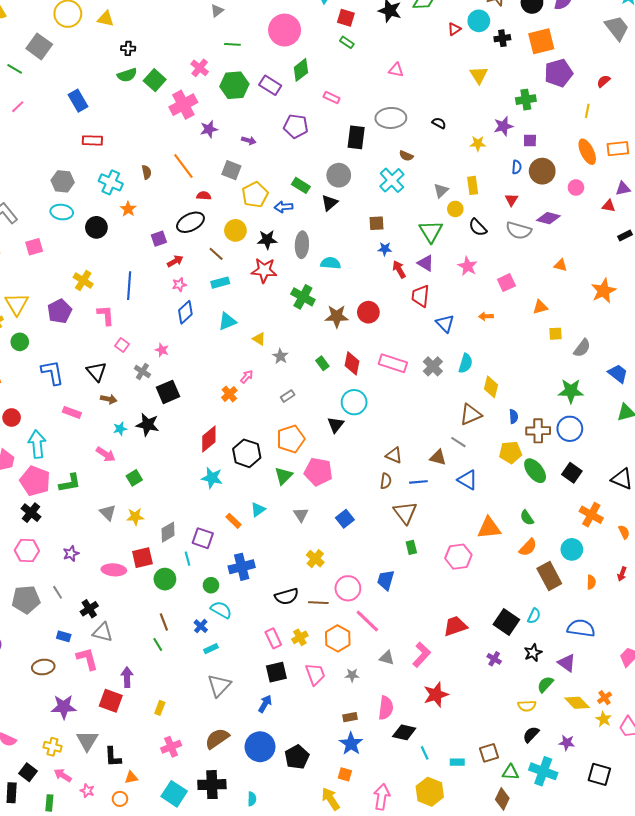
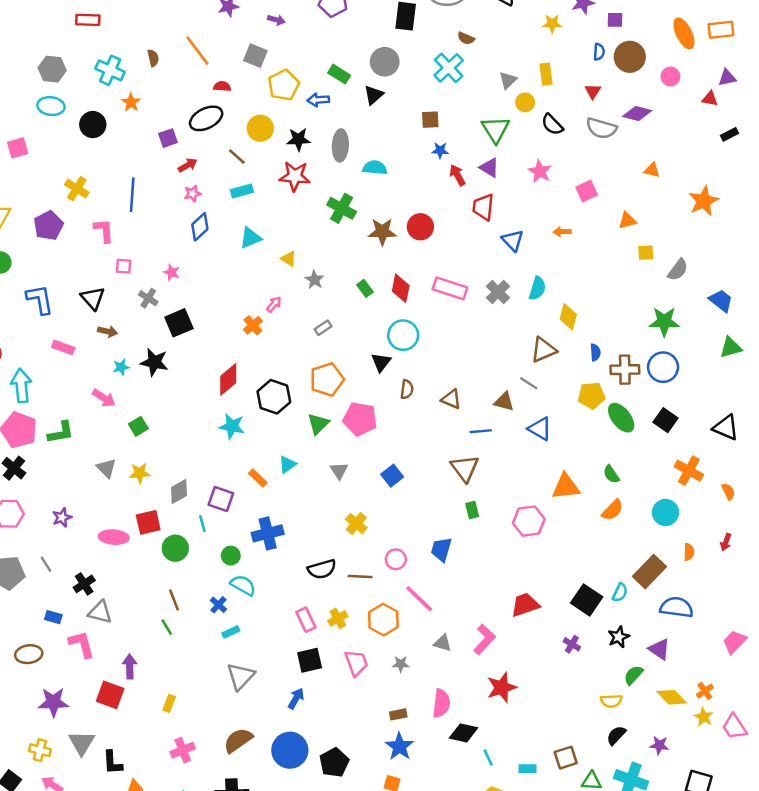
pink square: (122, 345) -> (124, 266), turned -32
brown semicircle: (386, 481) -> (407, 389), moved
brown rectangle: (549, 576) -> (649, 572), moved, turned 72
pink circle: (348, 588) -> (396, 559), size x0.7

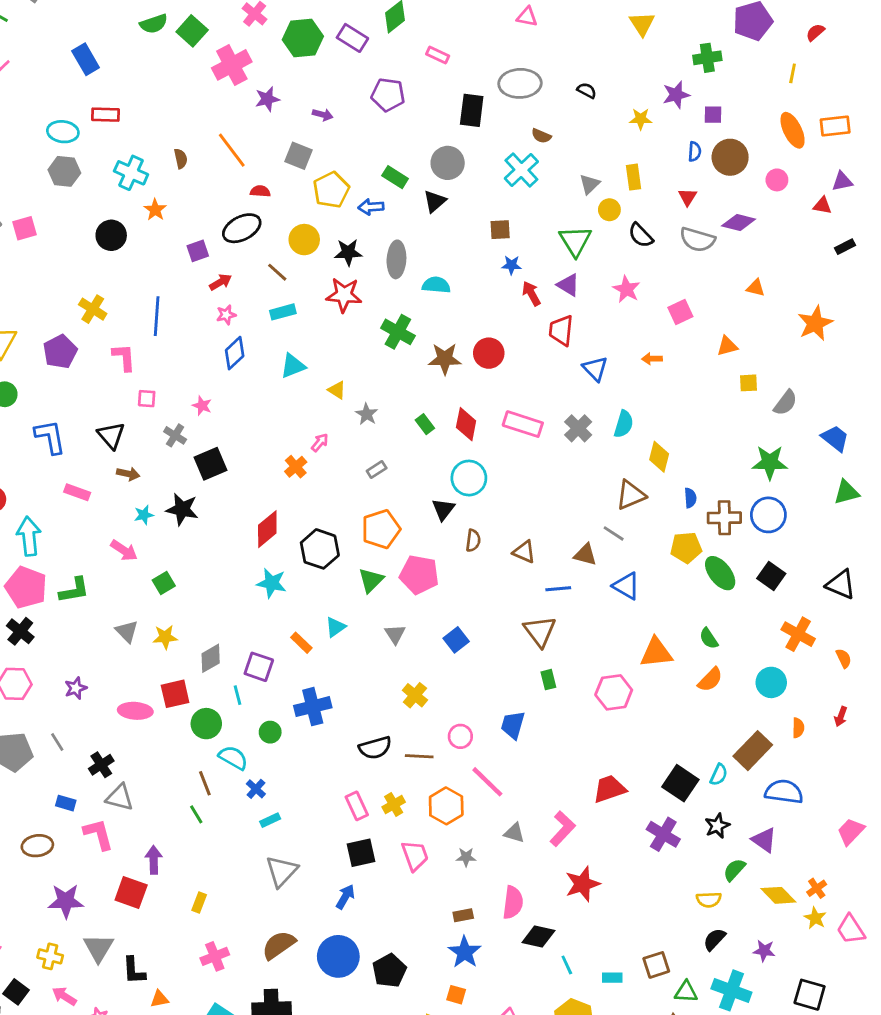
cyan ellipse: (51, 106) -> (63, 132), moved
pink square: (18, 148) -> (25, 228), moved
cyan semicircle: (243, 585) -> (233, 758), moved
purple cross: (572, 644) -> (663, 834), size x1.6

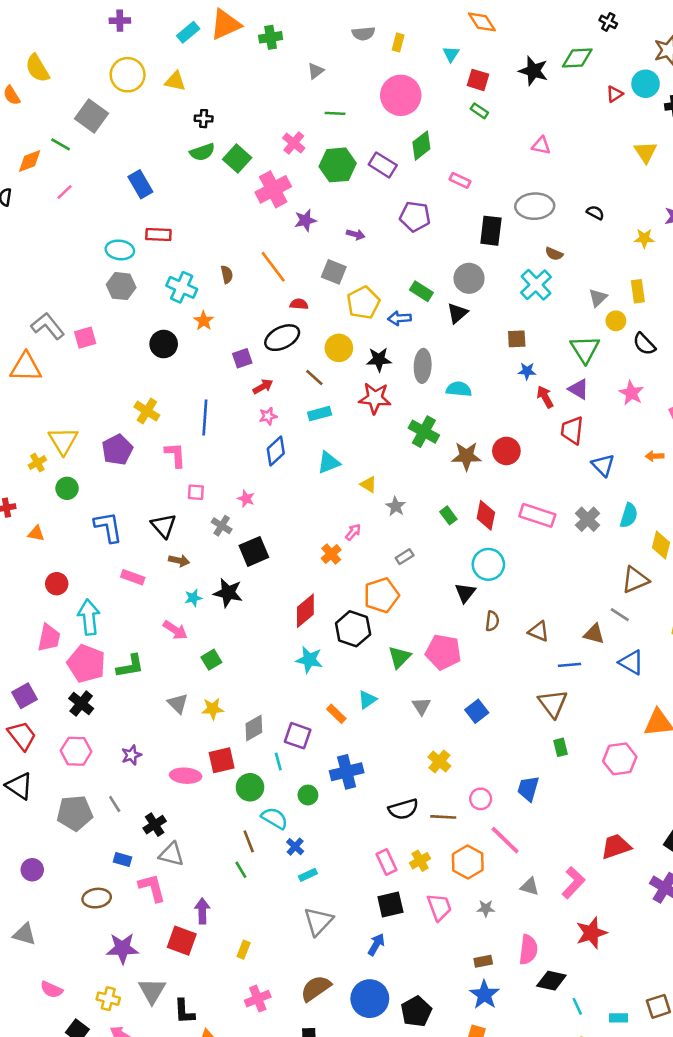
orange pentagon: (381, 529) -> (381, 595), moved

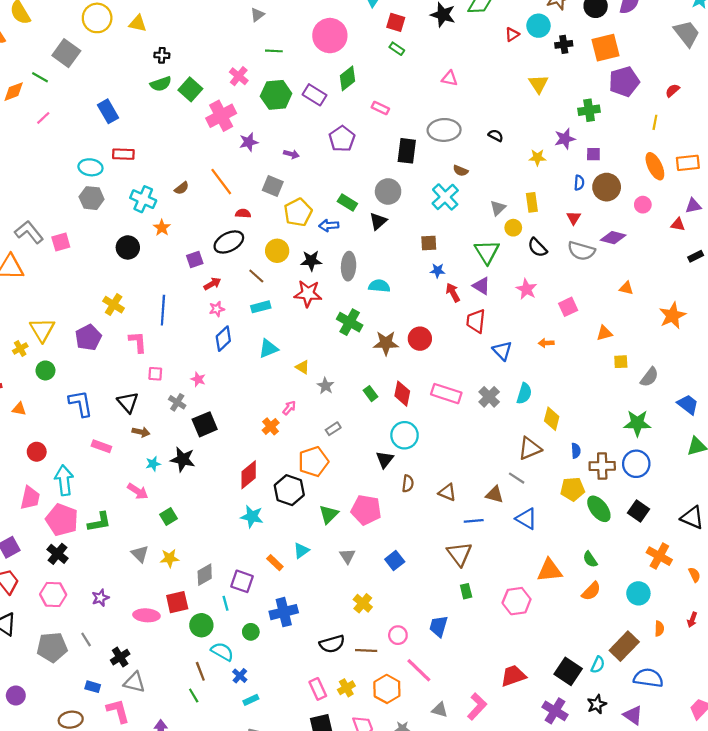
purple pentagon: (415, 216) -> (342, 139), turned 30
brown semicircle: (227, 274) -> (182, 188), turned 64

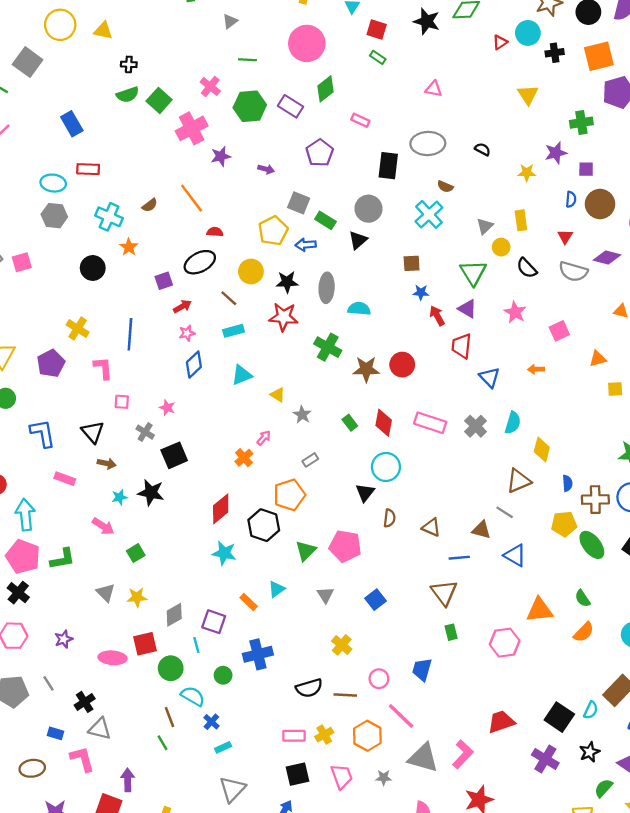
gray square: (273, 186) -> (299, 203), moved
pink rectangle: (318, 689) -> (294, 736), turned -65
gray triangle: (440, 710) -> (423, 758), size x1.8

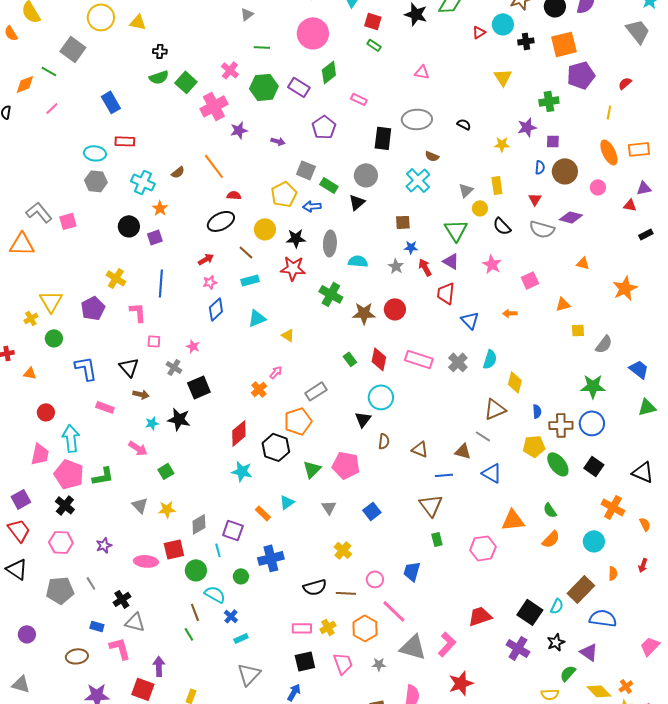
purple square: (164, 281) -> (155, 237), moved
gray star: (302, 415) -> (396, 266), moved
gray rectangle: (310, 460) -> (316, 391), size x1.5

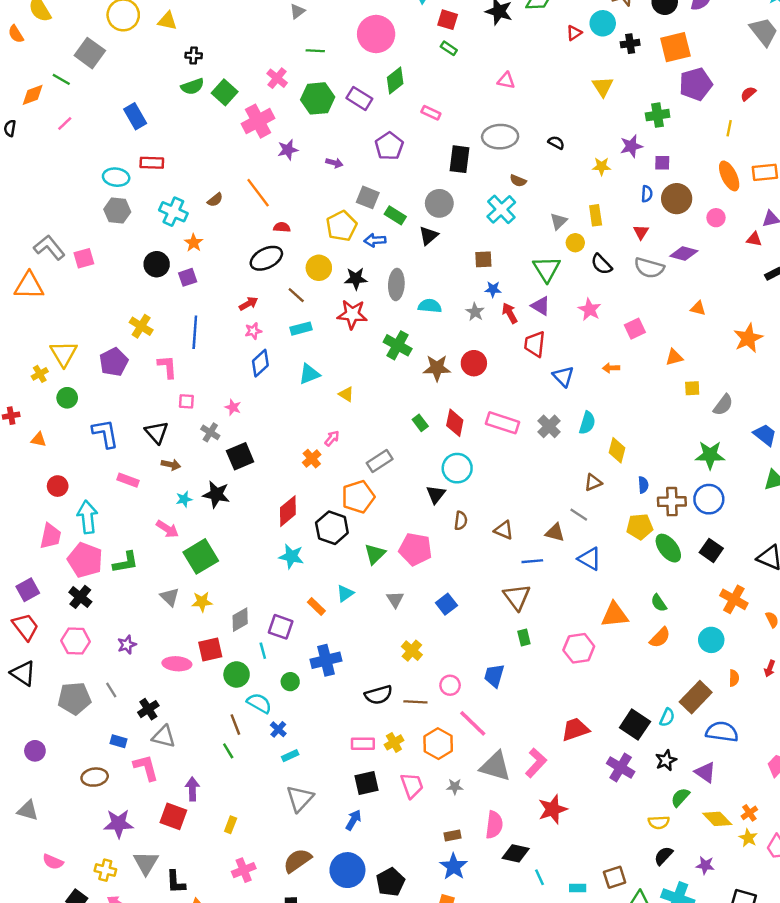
brown triangle: (495, 409) -> (593, 482), size x0.7
green square: (166, 471) -> (201, 556), size x1.8

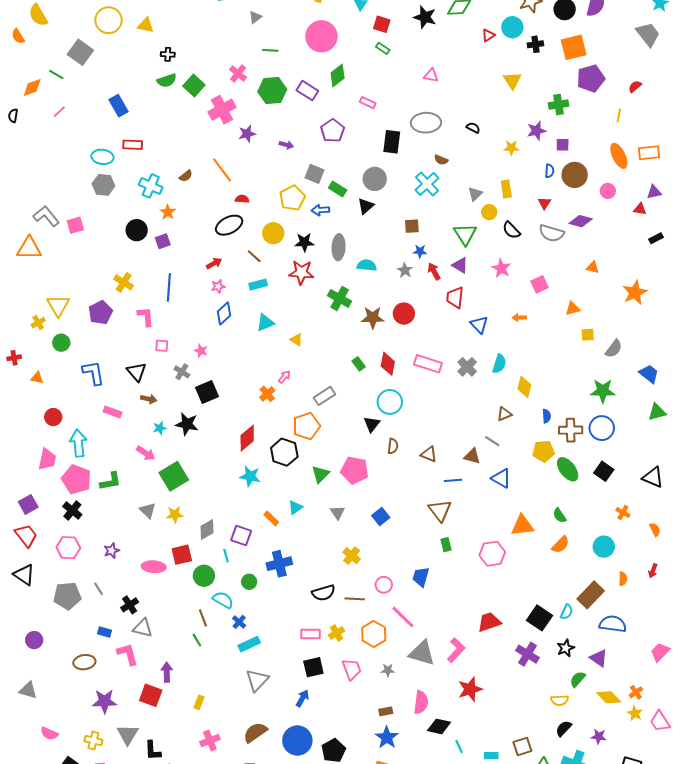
orange cross: (734, 599) -> (623, 512), size x0.6
cyan rectangle: (290, 756) -> (249, 644), size x1.5

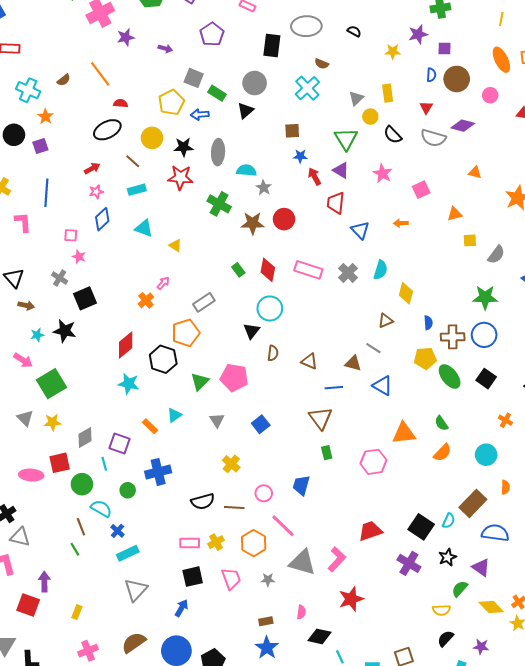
gray star: (405, 270) -> (264, 188), moved
cyan triangle: (265, 323) -> (144, 228), turned 42
pink square: (162, 346) -> (71, 235), moved
pink semicircle: (421, 702) -> (301, 612), size x0.6

